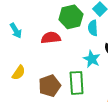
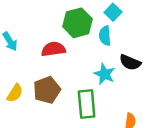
brown pentagon: (50, 86) -> (47, 90), moved

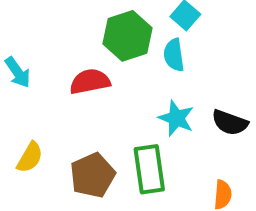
black semicircle: (130, 62) -> (230, 123), moved
brown pentagon: (47, 90) -> (93, 175), moved

